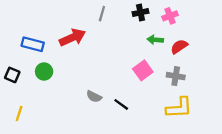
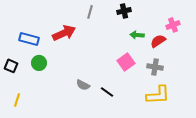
pink cross: (170, 16) -> (173, 25), moved

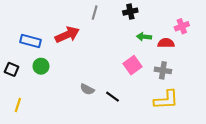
red semicircle: (158, 41) -> (166, 43), turned 35

